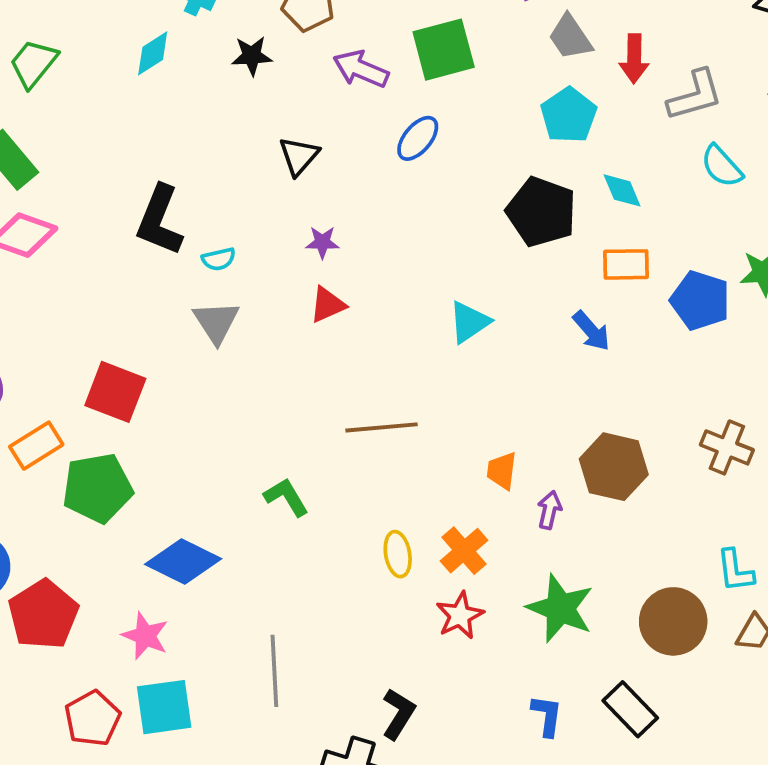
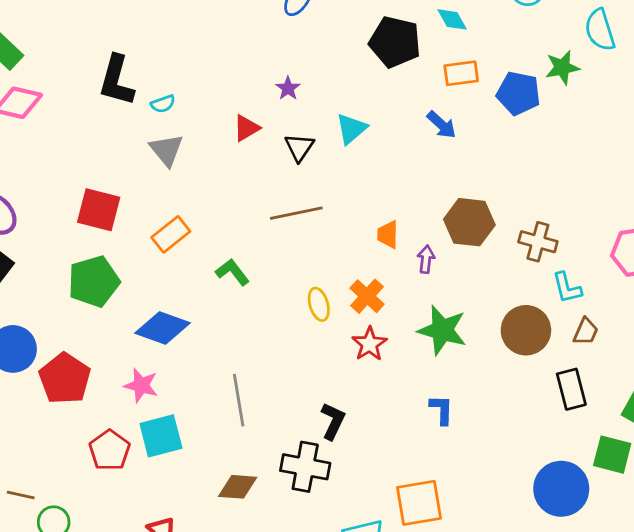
black triangle: (299, 156) -> (299, 147), moved
purple star: (322, 242) -> (288, 88), moved, turned -30
orange rectangle: (36, 446) -> (171, 234), moved
brown cross: (727, 447) -> (538, 242), moved
black rectangle: (630, 709) -> (571, 389), moved, turned 36

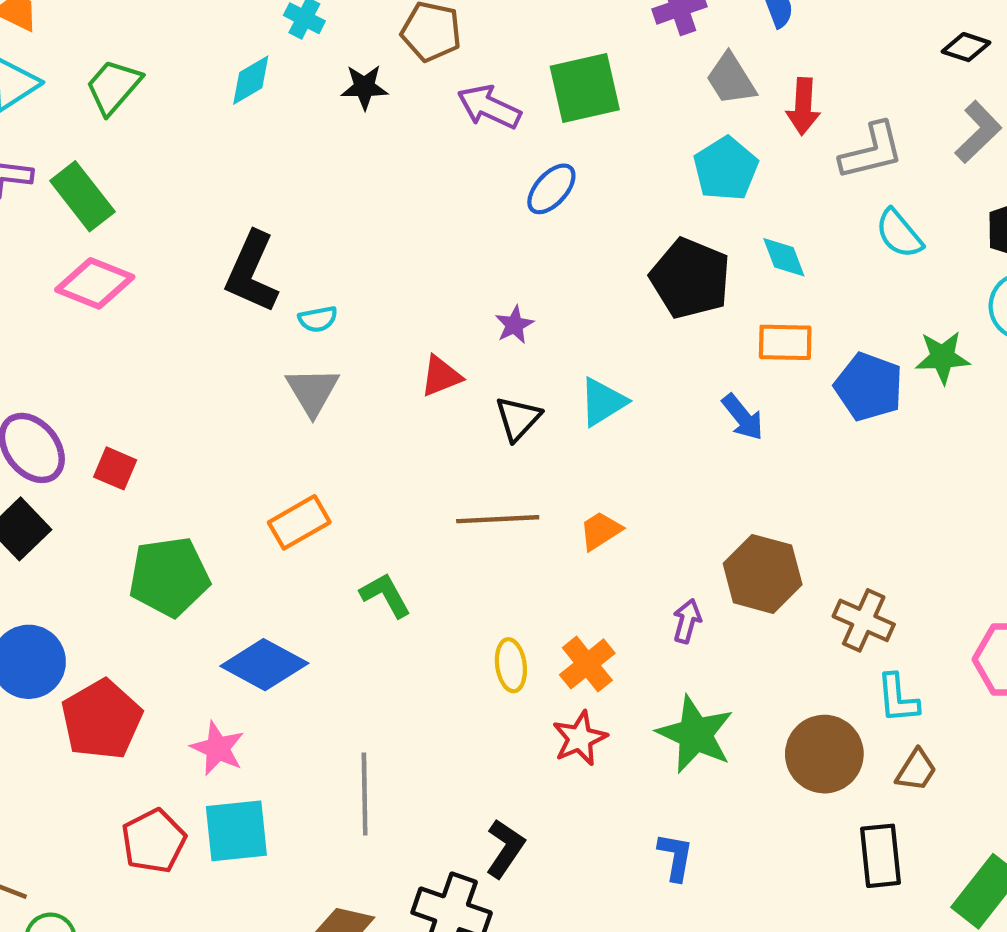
red square: (99, 210) -> (115, 468), moved, size x0.6
orange trapezoid: (388, 235) -> (600, 531), moved, turned 48

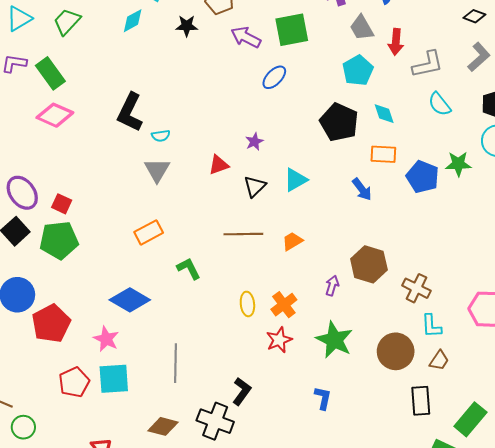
green pentagon: (169, 577) -> (59, 240), moved

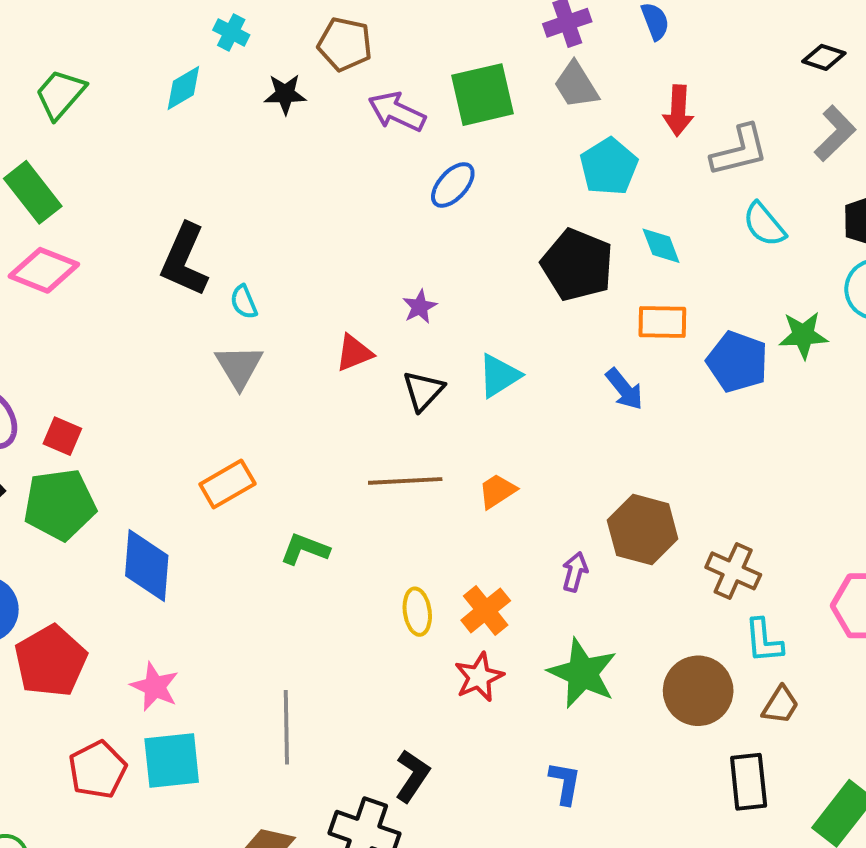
gray trapezoid: (362, 28) -> (576, 85), moved
cyan semicircle: (161, 136) -> (244, 302), turned 78
green L-shape: (189, 269) -> (305, 549), turned -40
blue diamond: (130, 300) -> (147, 566), moved, turned 66

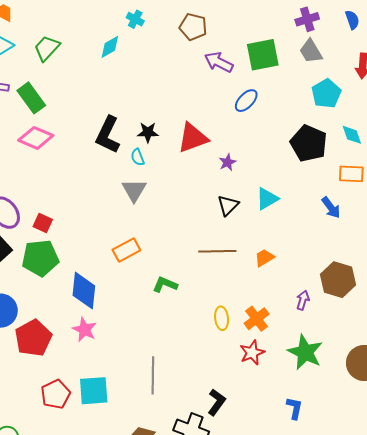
black star: (285, 94) -> (148, 132), moved
red triangle: (354, 353) -> (193, 138), moved, size x1.6
pink star: (155, 687) -> (84, 330), moved

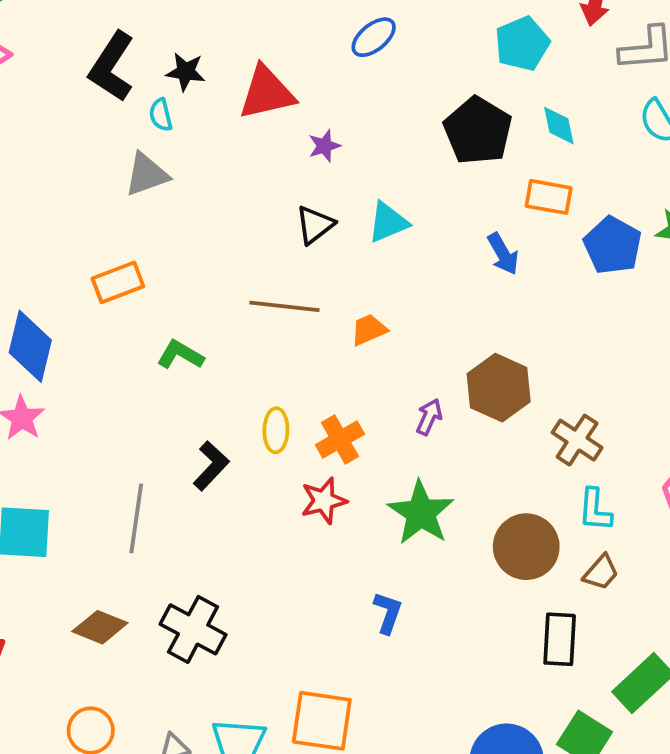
gray triangle: (134, 190) -> (147, 174), turned 32
black L-shape: (217, 402) -> (211, 466), moved

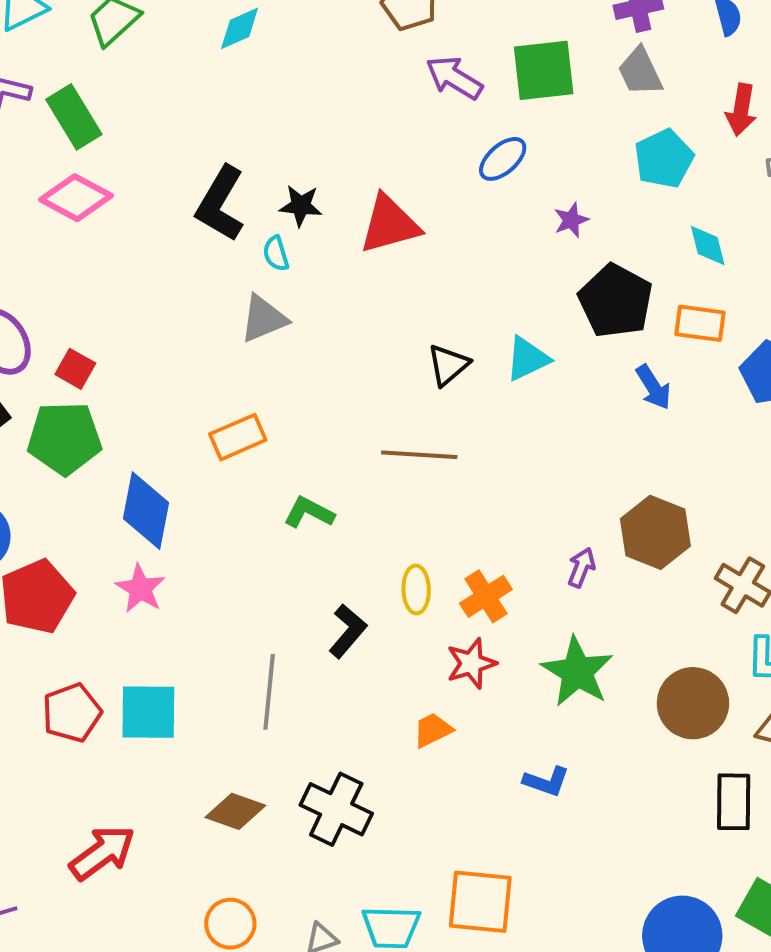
black pentagon: (478, 131) -> (616, 301), moved
purple star: (324, 146) -> (571, 220), moved
orange trapezoid: (369, 330) -> (433, 730), moved
blue L-shape: (388, 613) -> (546, 781), turned 93

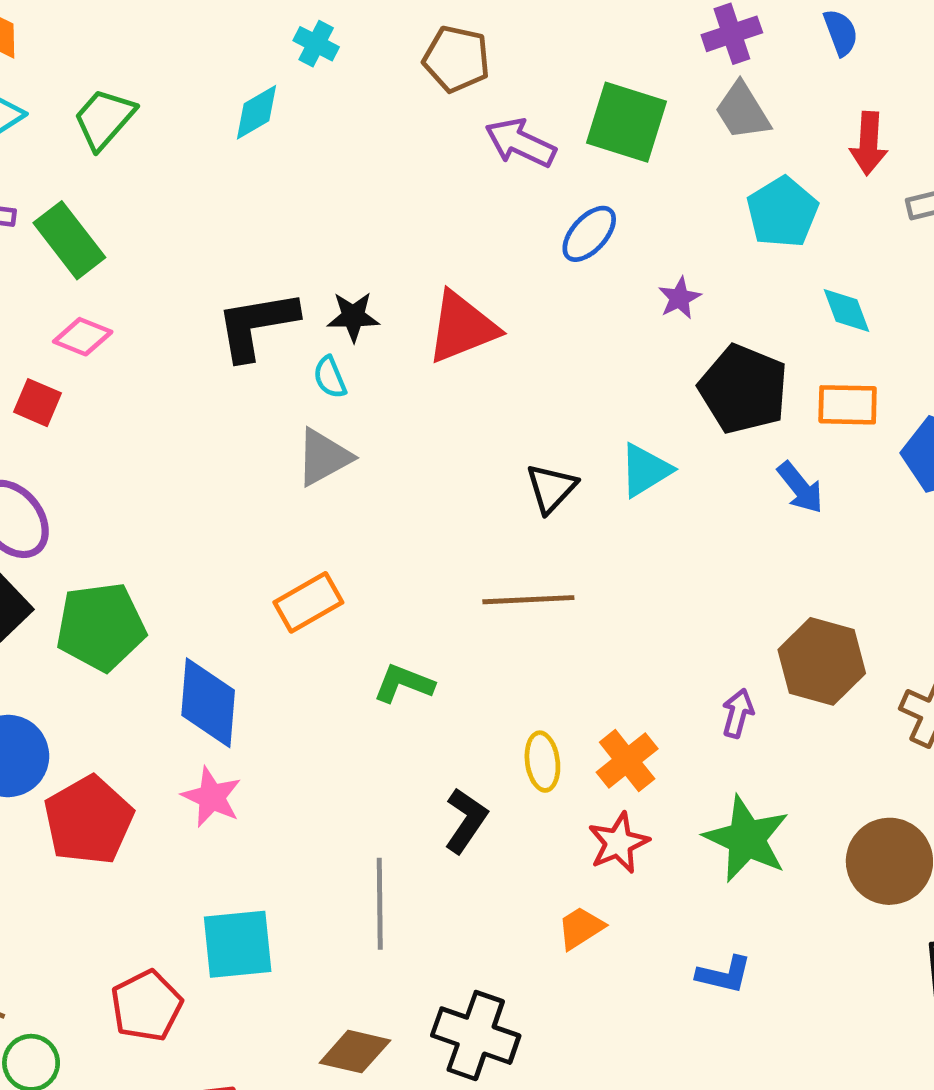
green square: (544, 70) -> (627, 122), turned 30
pink diamond: (76, 198) -> (83, 337), size x0.7
black L-shape: (220, 204) -> (257, 325), turned 56
red square: (75, 369) -> (38, 403), moved
red pentagon: (72, 713) -> (146, 1006), moved

